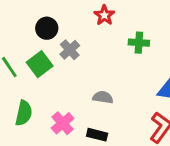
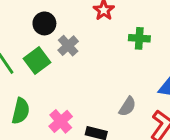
gray semicircle: (103, 97) -> (127, 106), moved, turned 114

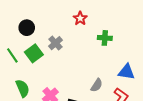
black circle: (44, 23) -> (27, 28), moved
green semicircle: (21, 111) -> (23, 88), turned -36

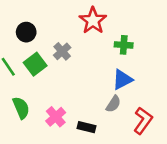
red star: (80, 18) -> (93, 21), size x1.5
blue triangle: (126, 72) -> (122, 80), moved, turned -36

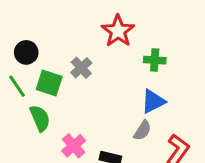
black circle: (26, 32) -> (26, 52), moved
green square: (35, 64) -> (49, 83), turned -35
green semicircle: (21, 108) -> (40, 118), moved

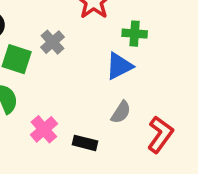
blue triangle: (153, 101) -> (119, 66), moved

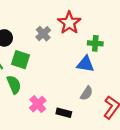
gray cross: (53, 42) -> (43, 34), moved
blue triangle: (119, 66) -> (86, 64), turned 36

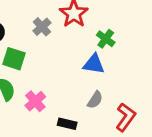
green cross: (95, 43) -> (106, 39), turned 32
pink cross: (38, 104) -> (35, 101), moved

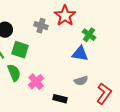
gray cross: (42, 27) -> (41, 26), turned -32
gray semicircle: (95, 100) -> (81, 81), turned 40

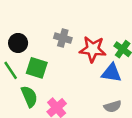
red star: (65, 16) -> (93, 49), moved, turned -30

